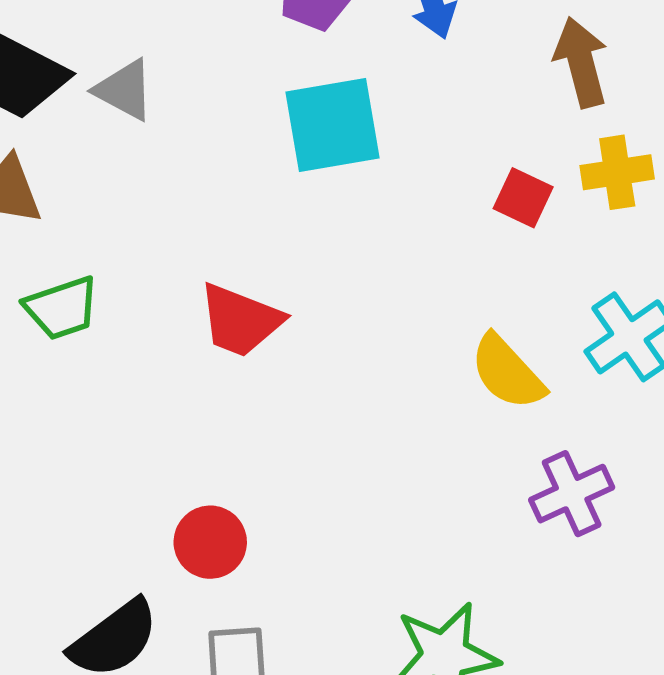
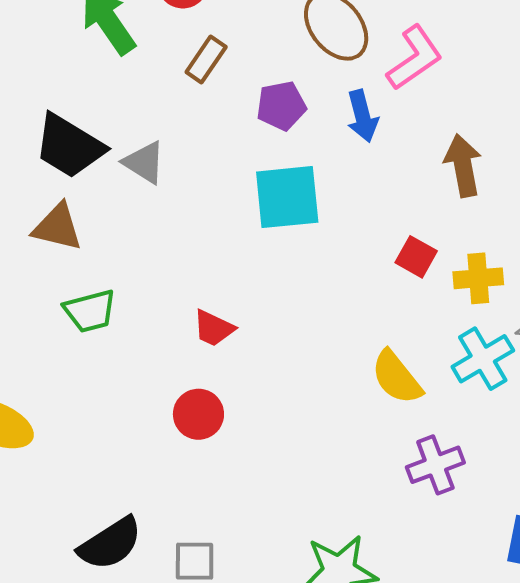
yellow cross: (617, 172) -> (478, 278), moved
red trapezoid: (240, 320) -> (214, 328), size x0.7
red circle: (210, 542) -> (198, 414), moved

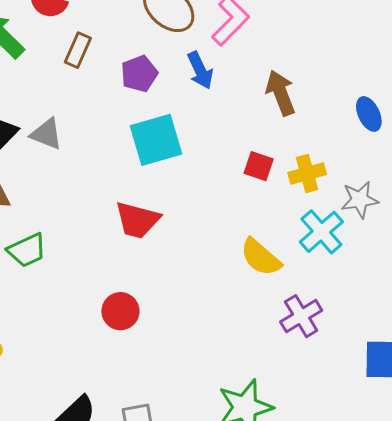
red trapezoid: (214, 328) -> (137, 220), moved, size x1.4

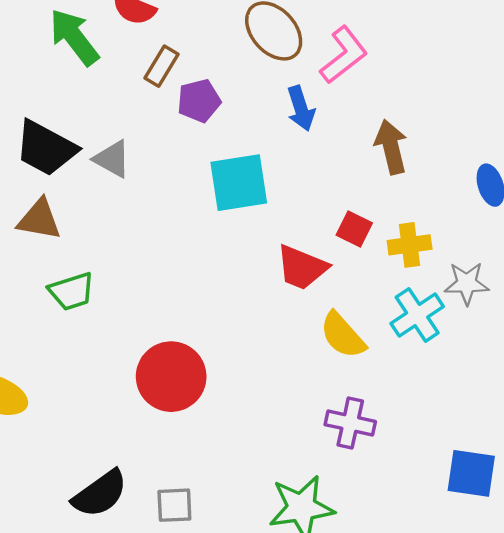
purple pentagon: (139, 74) -> (199, 101), moved
red trapezoid: (137, 220) -> (302, 267), moved
red circle: (120, 311) -> (171, 377), size x1.6
purple cross: (301, 316) -> (350, 423), moved, turned 36

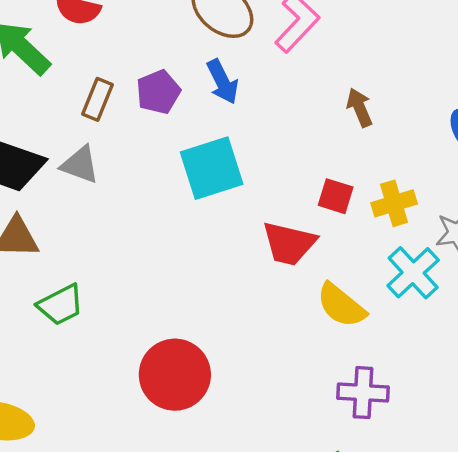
brown rectangle: (162, 66) -> (98, 99), moved
blue arrow: (301, 108) -> (222, 82), moved
brown arrow: (391, 147) -> (359, 108), size x0.7

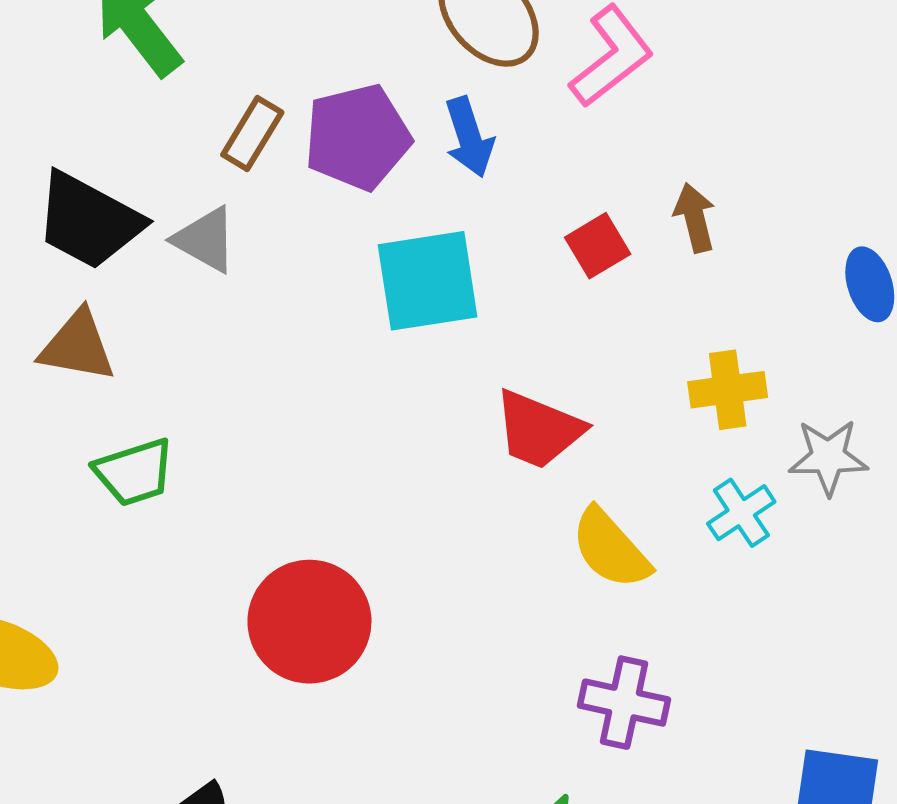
purple pentagon: (158, 92) -> (357, 137), size x1.4
red square: (336, 196) -> (598, 246), moved, turned 33
cyan cross: (413, 273) -> (741, 513), size x0.7

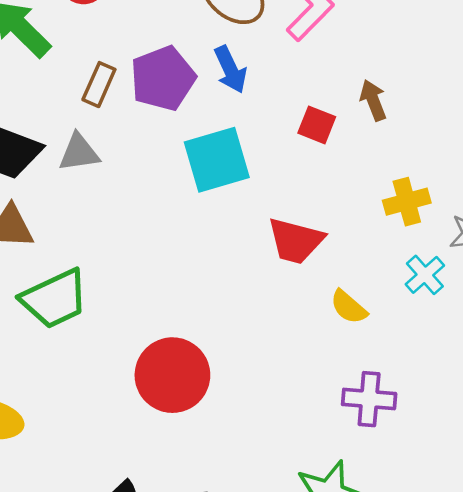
gray triangle: (205, 240) -> (79, 152), turned -30
red square: (598, 246) -> (317, 125), turned -30
green trapezoid: (134, 472) -> (55, 299), size x1.4
yellow semicircle: (611, 549) -> (349, 307), size x0.7

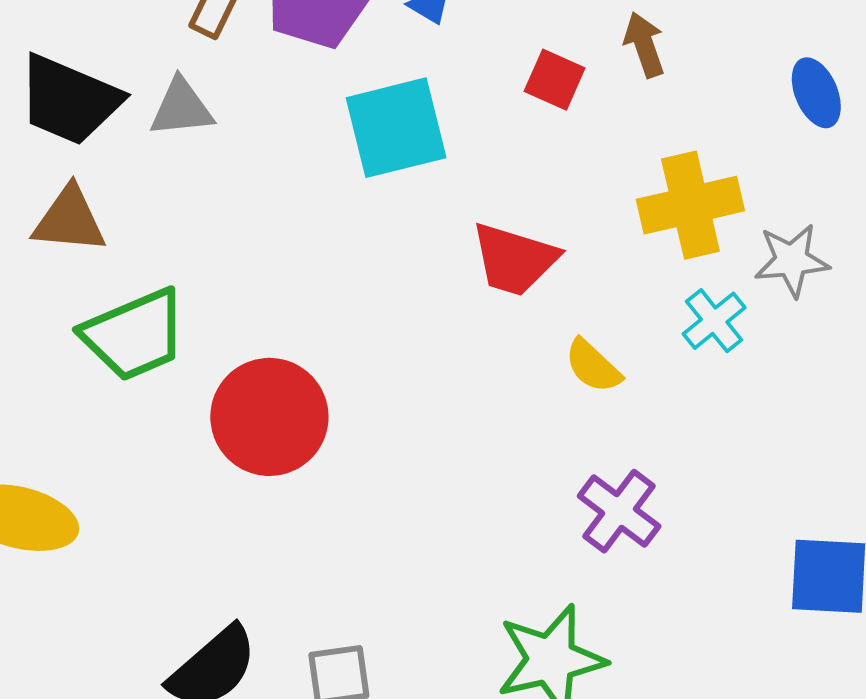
yellow cross: (407, 202) -> (690, 205), size x1.4
red circle: (172, 375) -> (269, 417), moved
purple cross: (369, 399) -> (619, 511), turned 30

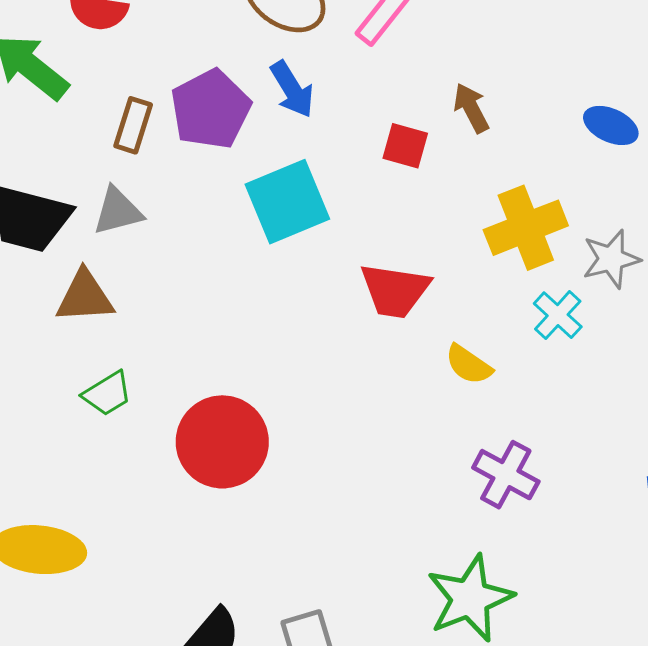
blue ellipse: (816, 93) -> (611, 125), turned -34
brown triangle: (69, 220) -> (85, 297), moved
green trapezoid: (134, 335) -> (107, 394), size x0.6

